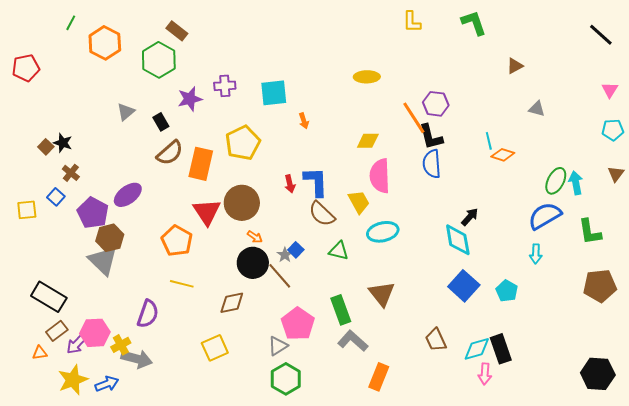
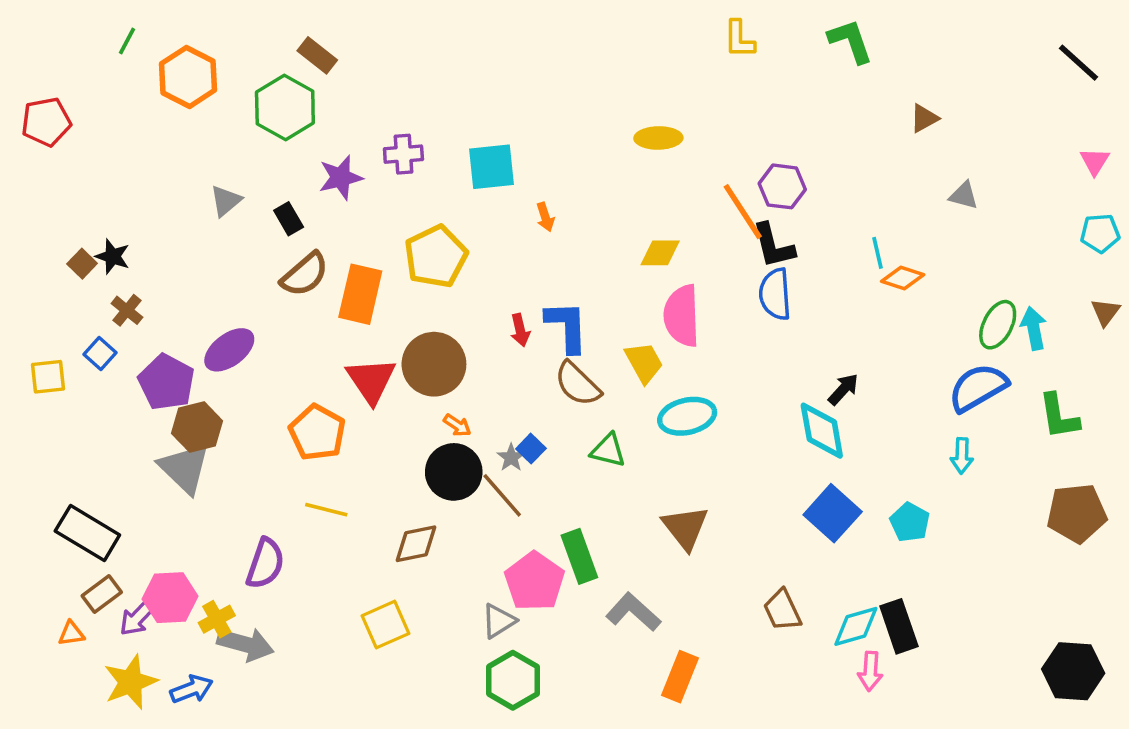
green rectangle: (341, 310) -> (579, 556), moved

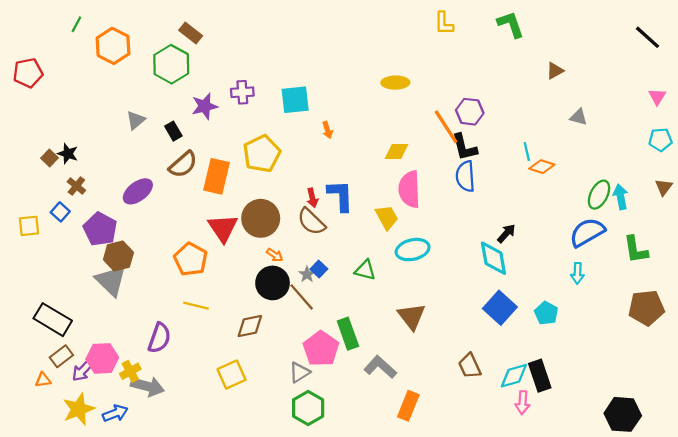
purple ellipse: (229, 350) -> (138, 191), moved
brown semicircle: (578, 384) -> (311, 222), moved
black hexagon: (1073, 671) -> (623, 414), moved

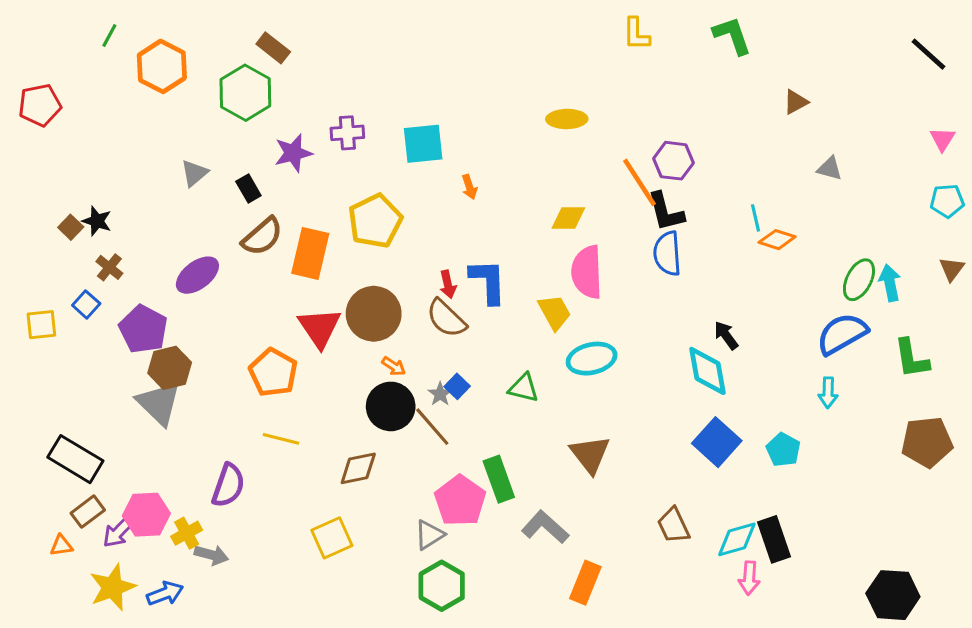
black arrow: (506, 233) -> (726, 335), turned -78
gray arrow: (148, 386) -> (211, 555), size x0.7

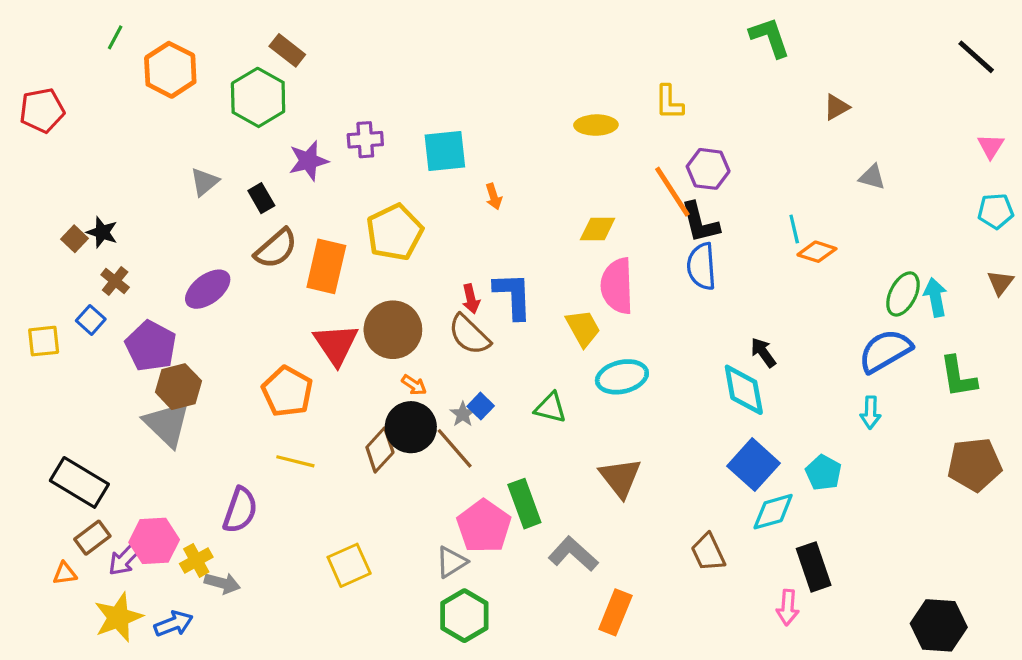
yellow L-shape: (636, 34) -> (669, 102), moved
brown diamond: (358, 468) -> (380, 450), moved, turned -36
cyan diamond: (737, 539) -> (773, 512), moved

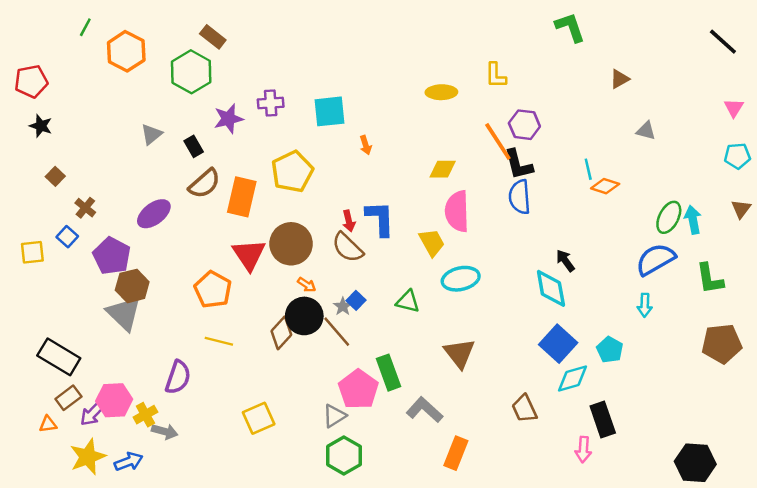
black star: (102, 232) -> (41, 126), moved

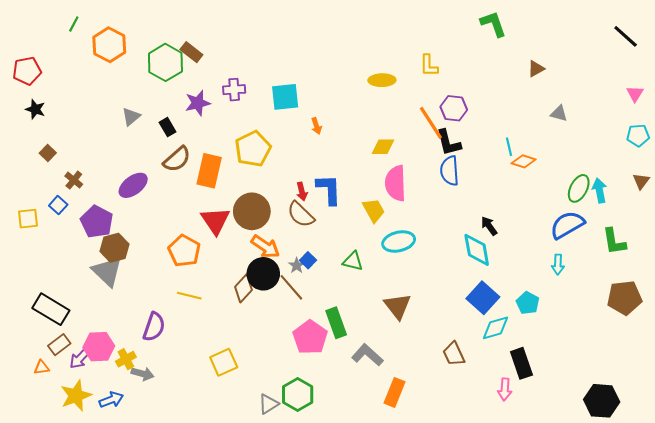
brown rectangle: (213, 37) -> (191, 52), moved
orange arrow: (307, 285) -> (265, 247), size x1.8
gray triangle: (334, 416) -> (268, 404), moved

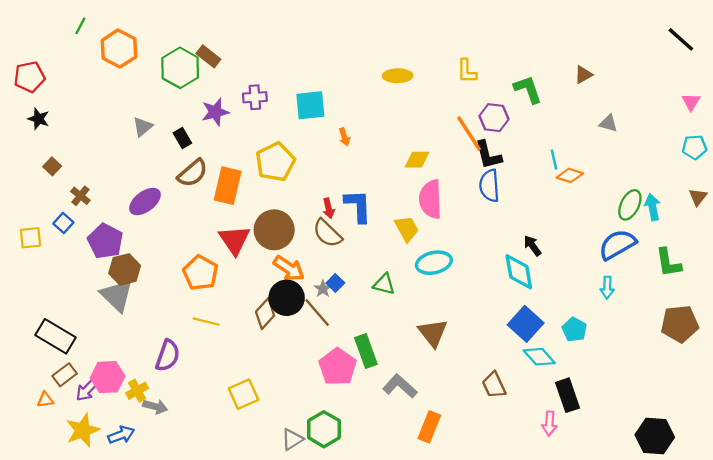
green L-shape: (493, 24) -> (528, 89), moved
yellow ellipse: (382, 80) -> (398, 76), moved
cyan diamond: (495, 328) -> (539, 357), turned 64

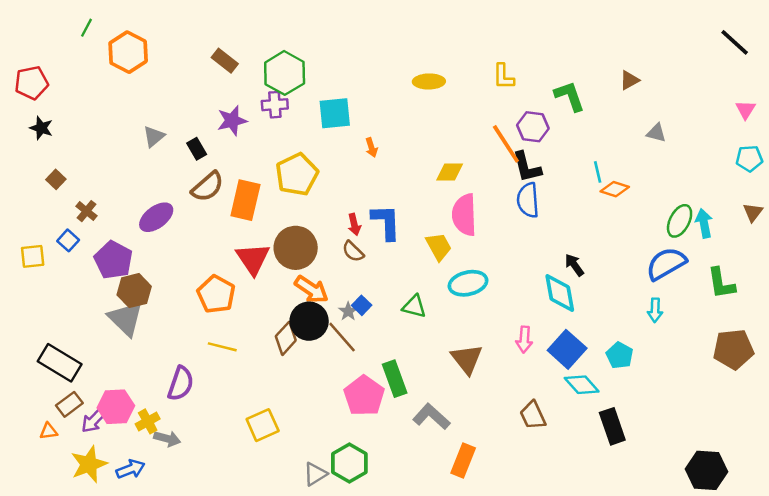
green hexagon: (180, 68) -> (285, 73), moved
brown semicircle: (327, 233) -> (353, 251), size x0.7
pink arrow: (549, 424) -> (524, 340), moved

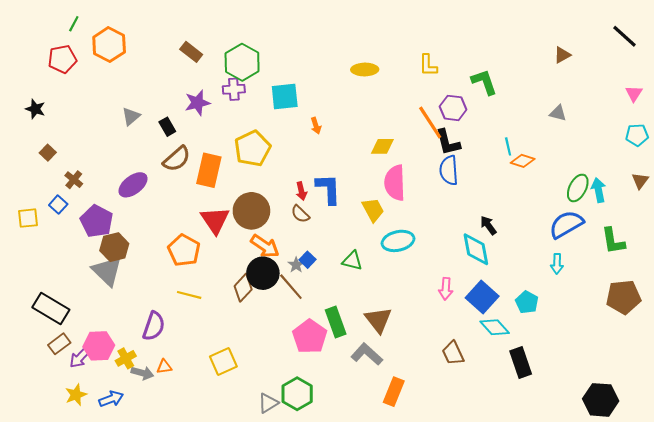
brown triangle: (629, 80) -> (562, 55), moved
red pentagon: (31, 83) -> (62, 59), moved
brown triangle: (467, 359) -> (378, 320), moved
orange triangle: (49, 431) -> (164, 367), moved
yellow star: (89, 464) -> (76, 395), size x0.7

